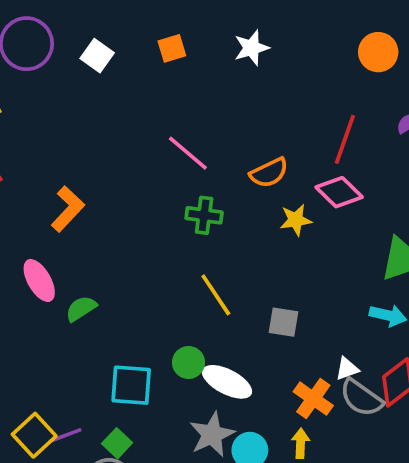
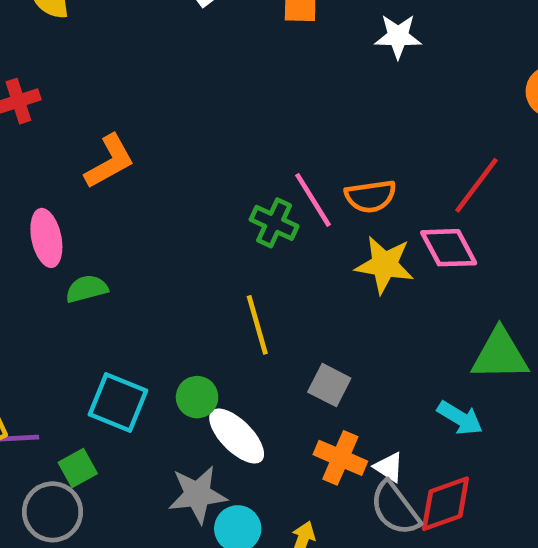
pink line: (188, 153) -> (313, 200), moved
yellow star: (296, 220) -> (384, 265), size x1.4
white triangle: (347, 369) -> (389, 467), turned 35
orange cross: (313, 399) -> (340, 458), moved, turned -30

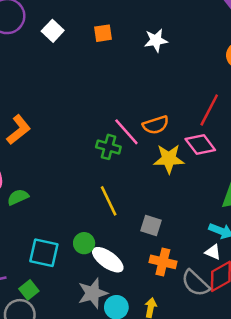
white triangle: (389, 467) -> (213, 252), moved

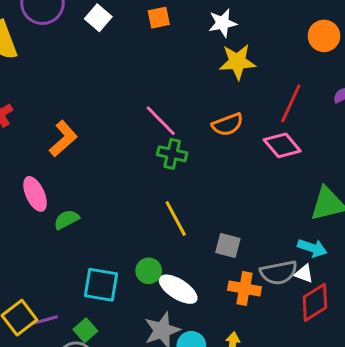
pink line: (126, 132) -> (161, 121), moved
yellow star: (169, 159) -> (237, 62), moved
gray semicircle: (195, 283) -> (279, 273), moved, turned -52

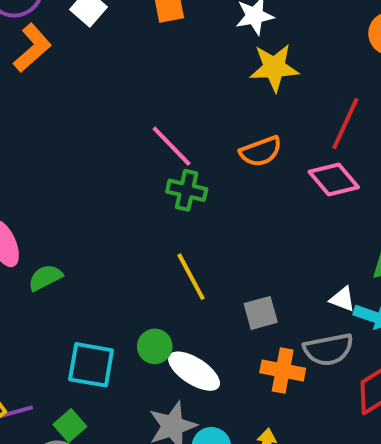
orange L-shape: (63, 139) -> (32, 48), moved
gray square: (228, 245) -> (261, 313), turned -30
white triangle: (304, 274) -> (342, 299), moved

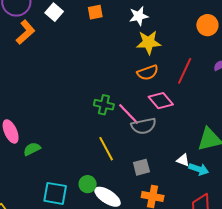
pink line: (172, 146) -> (129, 114), moved
orange semicircle: (261, 151) -> (148, 73), moved
pink diamond: (334, 179) -> (161, 101), moved
gray semicircle: (328, 349) -> (144, 126), moved

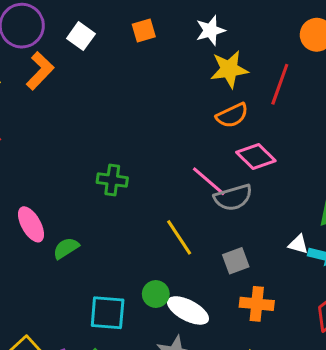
red line: (185, 71) -> (280, 84), moved
green cross: (104, 105) -> (112, 180), moved

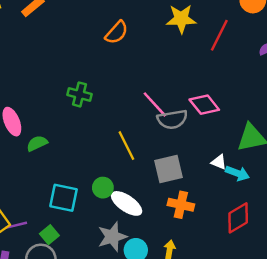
orange semicircle: (232, 115) -> (117, 33), moved, turned -30
pink diamond: (256, 157) -> (204, 105), moved
gray square: (236, 261) -> (168, 169), size x1.4

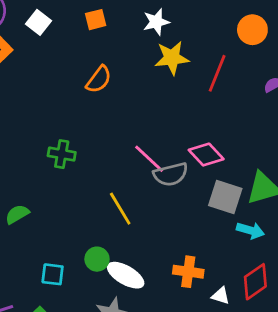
white triangle: (219, 162) -> (221, 296), moved
gray square: (168, 169) -> (225, 197), moved, turned 36
cyan square: (63, 198) -> (53, 274), size x0.7

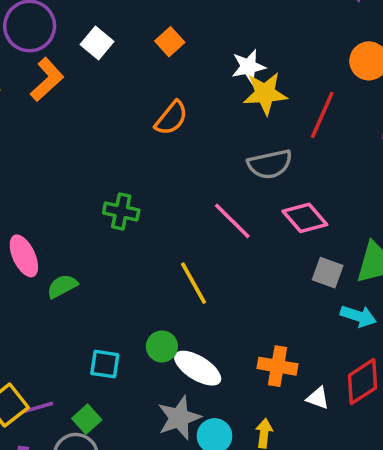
orange square: (96, 20) -> (170, 42), turned -30
white star: (156, 22) -> (248, 67), moved
gray semicircle: (171, 174) -> (270, 164), moved
gray square: (225, 197) -> (328, 273), size x0.7

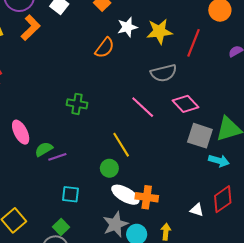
white star: (248, 67) -> (127, 27), moved
gray square: (328, 273) -> (200, 136), size x1.4
green circle: (162, 346) -> (109, 168), moved
orange cross: (277, 366) -> (147, 197), moved
purple line: (38, 408) -> (57, 157), moved

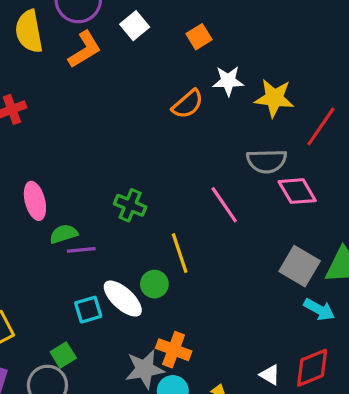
green cross: (77, 104) -> (130, 205), moved
pink diamond: (185, 104) -> (297, 191), moved
cyan square: (71, 194) -> (88, 310), turned -36
white ellipse: (125, 195) -> (123, 299), moved
orange cross: (147, 197) -> (174, 350), moved

